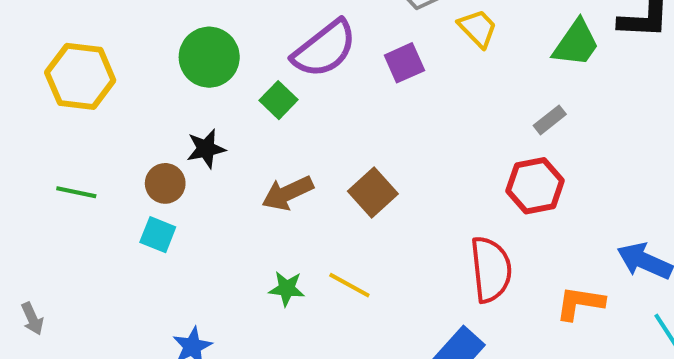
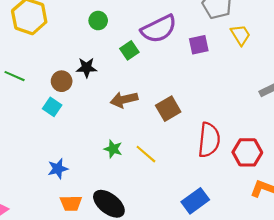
green circle: (209, 57) -> (98, 21), size x0.6
red hexagon: (535, 186) -> (247, 152), moved
red semicircle: (491, 269) -> (209, 140), moved

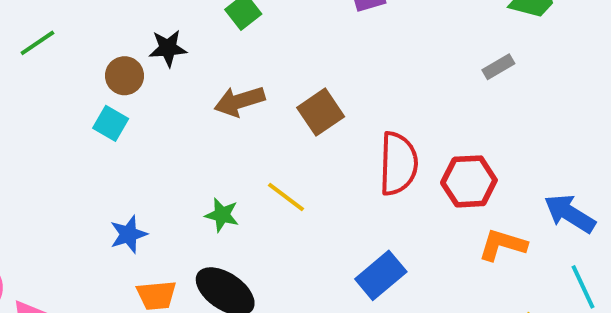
green line: (15, 76) -> (37, 43), moved, turned -54
green star: (113, 149) -> (222, 215), moved

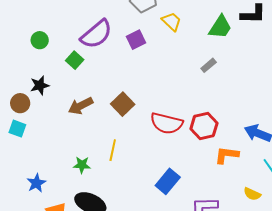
red semicircle: (398, 164) -> (167, 123), turned 112
yellow line: (286, 197) -> (113, 150), turned 75

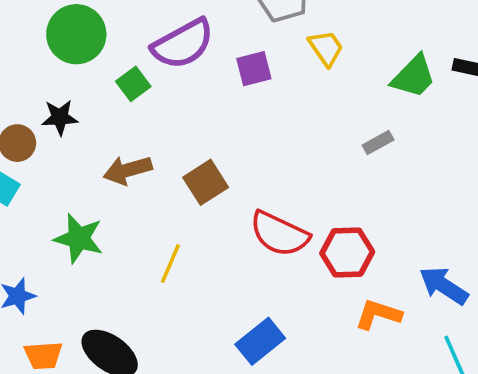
green circle: (40, 40) -> (76, 34), size x1.8
green star: (82, 165) -> (79, 238), moved, size x1.5

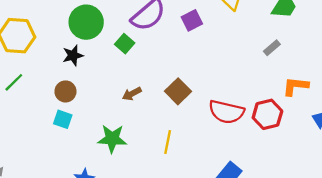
black star: (60, 117) -> (73, 55), moved
brown arrow: (128, 170) -> (132, 94), size x0.7
orange L-shape: (378, 314) -> (296, 86), moved

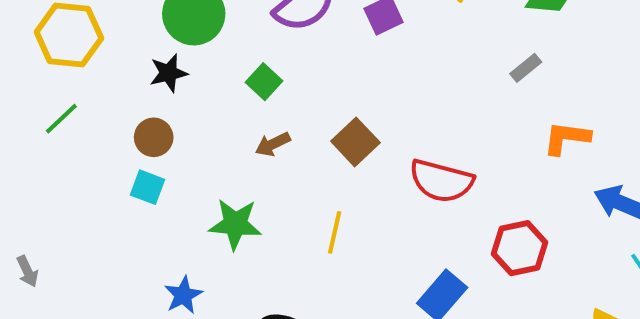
green square: (125, 44) -> (264, 82), moved
red hexagon: (267, 114) -> (520, 248), moved

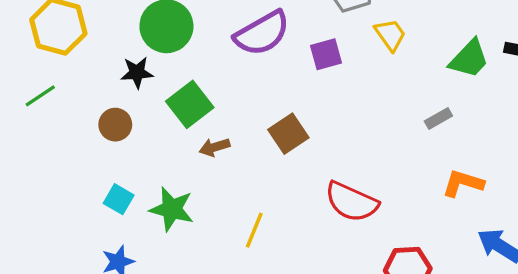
green square: (264, 82) -> (190, 104), moved, size x1.5
brown square: (355, 142) -> (288, 134), moved
cyan square: (148, 187) -> (119, 199), moved

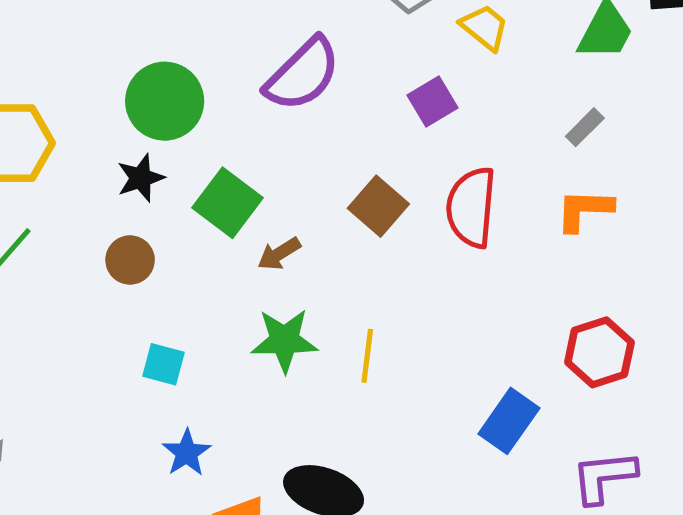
purple square: (326, 54) -> (433, 101), moved
orange L-shape: (463, 183) -> (584, 210), moved
red semicircle: (351, 202) -> (471, 207), moved, turned 86
green star: (172, 209) -> (284, 340), moved

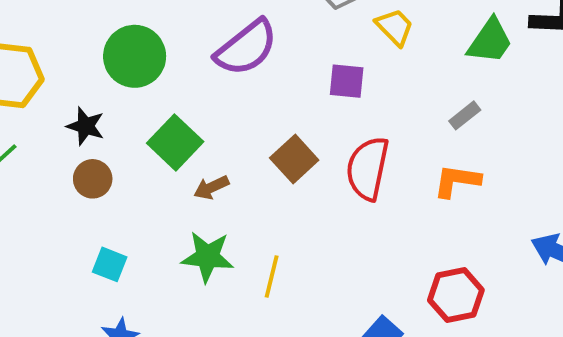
purple square: (433, 101) -> (347, 81), turned 30
black star: (141, 178) -> (86, 126), moved, turned 30

